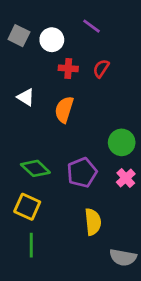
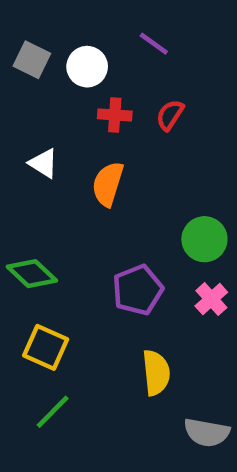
green diamond: (35, 168) -> (32, 274), moved
green line: (31, 245) -> (53, 412), turned 45

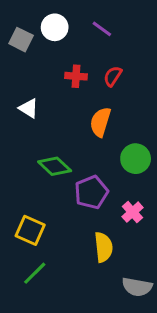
white circle: (87, 67) -> (55, 27), moved
orange semicircle: (108, 184) -> (100, 122), moved
green diamond: (32, 274) -> (55, 166), moved
pink cross: (211, 299) -> (132, 212), moved

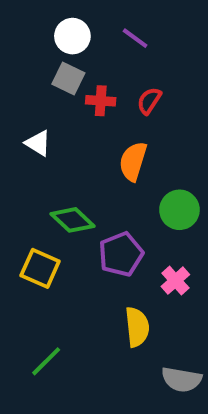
gray square: (21, 40) -> (68, 79), moved
yellow square: (30, 230) -> (40, 268), moved

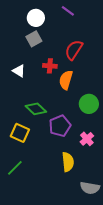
purple line: (135, 38) -> (68, 11), moved
gray square: (68, 79) -> (34, 39), turned 35
red cross: (101, 101) -> (50, 66), moved
red semicircle: (149, 101) -> (74, 50), size x1.5
green line: (46, 361) -> (15, 168), moved

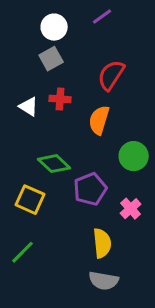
purple line: (68, 11) -> (102, 17), turned -72
red cross: (50, 66) -> (60, 99), moved
gray semicircle: (90, 188) -> (104, 281), moved

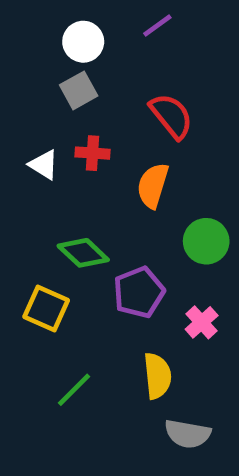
red semicircle: (111, 75) -> (171, 116), turned 108
green line: (23, 252) -> (74, 390), moved
gray semicircle: (104, 281) -> (188, 434), moved

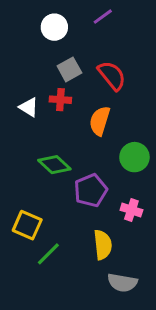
gray square: (79, 90) -> (69, 69), moved
yellow square: (46, 309) -> (27, 225), moved
pink cross: (202, 322) -> (131, 210), turned -30

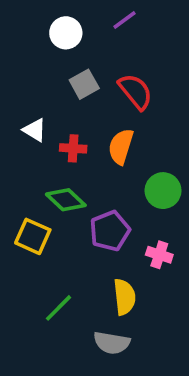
red cross: (60, 100) -> (73, 148), moved
yellow square: (27, 225) -> (33, 236), moved
gray semicircle: (122, 283) -> (112, 343), moved

